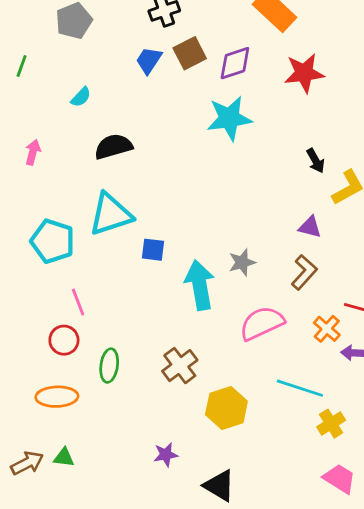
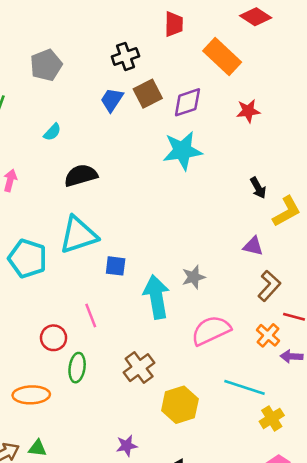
red star: (304, 73) -> (248, 111), size x0.7
brown L-shape: (304, 272) -> (269, 286), moved
pink line: (78, 302) -> (91, 316), moved
red circle: (64, 340) -> (54, 338), moved

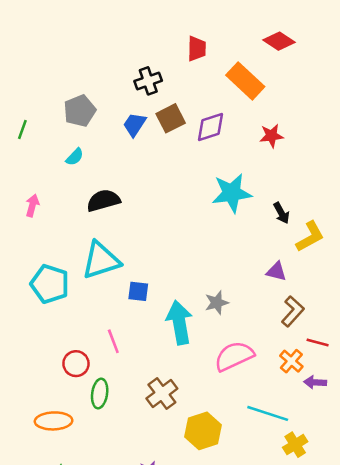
gray pentagon: (46, 65) -> (80, 111), moved
cyan star: (182, 151) -> (232, 193), moved

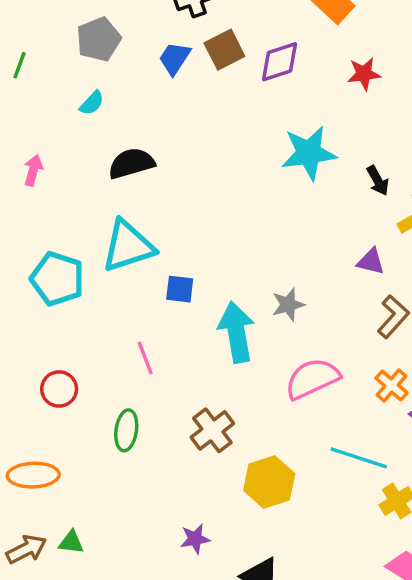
red circle: (76, 364) -> (59, 389), moved
orange ellipse: (54, 421) -> (33, 475), moved

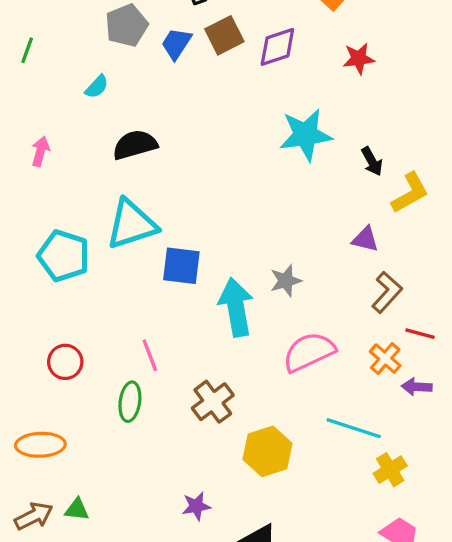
gray pentagon: (99, 39) -> (127, 25), moved
blue square: (180, 289) -> (181, 266), size x1.4
pink line: (145, 358) -> (150, 355), moved

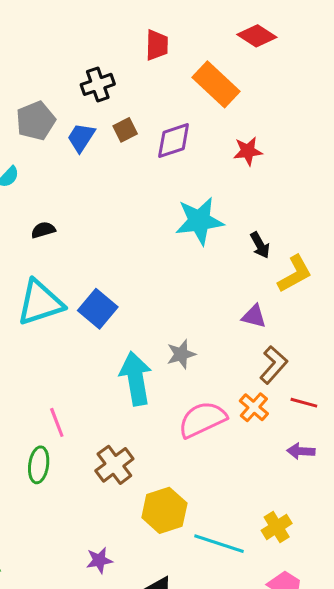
brown square: (224, 35) -> (125, 130), size x0.7
black semicircle: (135, 145) -> (43, 230), size x0.6
blue square: (181, 266) -> (98, 309), moved, turned 33
orange cross: (385, 359) -> (254, 407), moved
cyan line: (354, 428) -> (219, 544), moved

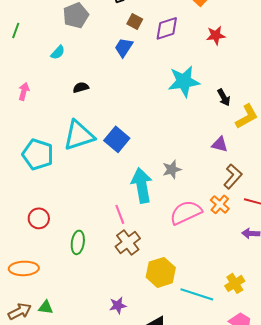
brown square: (125, 130) -> (135, 21), turned -35
blue trapezoid: (81, 137) -> (124, 47), moved
pink line: (57, 422) -> (120, 214), moved

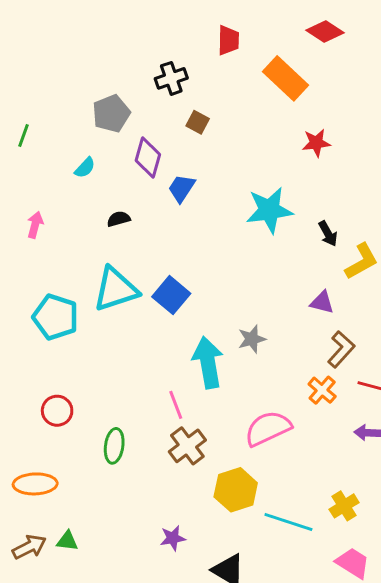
purple diamond: (167, 28) -> (148, 157), moved, turned -56
blue trapezoid: (124, 47) -> (182, 188), moved
pink semicircle: (186, 212) -> (268, 428), moved

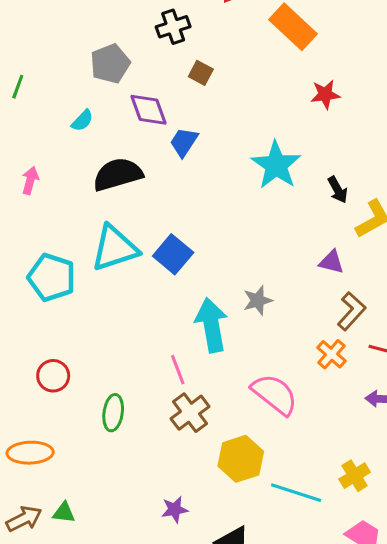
purple diamond: (148, 157) -> (148, 110), turned -36
cyan star: (269, 210) -> (276, 165), turned -30
black semicircle: (119, 219) -> (118, 174), size x2.0
pink semicircle: (268, 428) -> (275, 394), turned 63

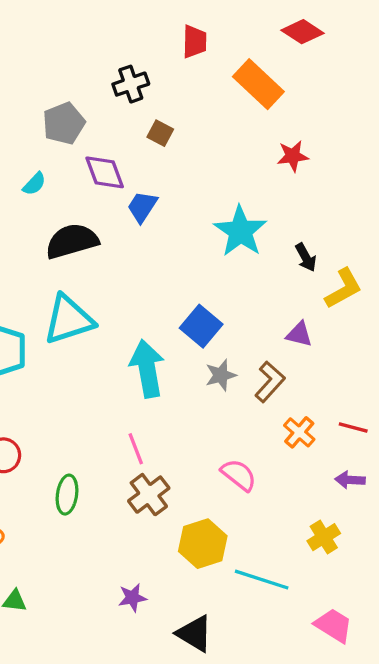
blue square: (173, 254) -> (201, 326), moved
brown L-shape: (351, 311) -> (270, 382), moved
cyan arrow: (212, 325) -> (147, 369), moved
pink semicircle: (275, 394) -> (239, 475), size x0.7
yellow cross: (355, 476) -> (324, 537), moved

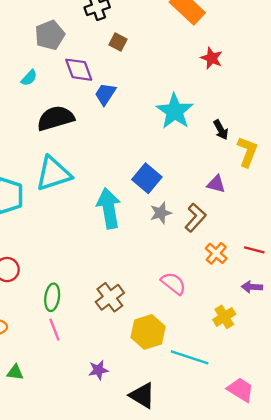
red star: (293, 156) -> (212, 58), turned 30
yellow L-shape: (343, 288) -> (247, 152), turned -40
pink line: (136, 449) -> (54, 330), moved
yellow cross: (324, 537) -> (224, 317), moved

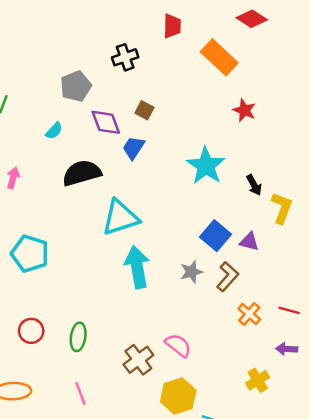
brown square: (118, 42) -> (144, 110), moved
cyan triangle: (53, 174) -> (120, 218), moved
blue square: (147, 178) -> (216, 236), moved
pink semicircle: (173, 283) -> (178, 345), moved
green ellipse: (52, 297) -> (78, 337), moved

